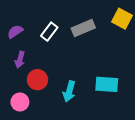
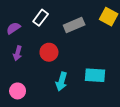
white rectangle: (49, 32) -> (41, 18), moved
red circle: (37, 80) -> (49, 52), moved

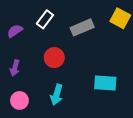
purple arrow: (18, 53) -> (15, 68), moved
cyan arrow: (62, 82) -> (57, 95), moved

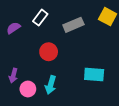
purple arrow: (15, 68) -> (13, 76), moved
pink circle: (19, 100) -> (28, 89), moved

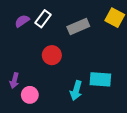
purple semicircle: (13, 28) -> (22, 21), moved
cyan arrow: (51, 85) -> (76, 90), moved

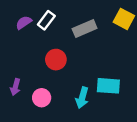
pink circle: (30, 95) -> (42, 98), moved

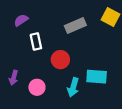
white rectangle: (46, 20) -> (36, 41), moved, turned -49
red circle: (56, 60) -> (60, 60), moved

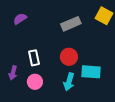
white rectangle: (36, 41) -> (34, 58), moved
red circle: (60, 60) -> (69, 57), moved

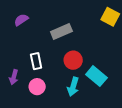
gray rectangle: (71, 24) -> (61, 32), moved
cyan rectangle: (91, 72) -> (96, 76), turned 36

